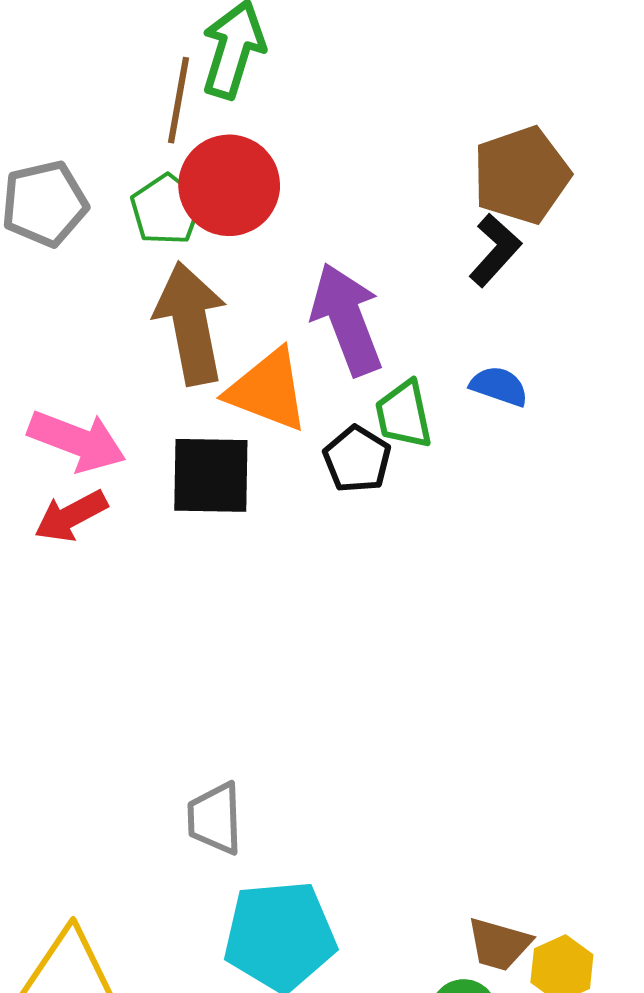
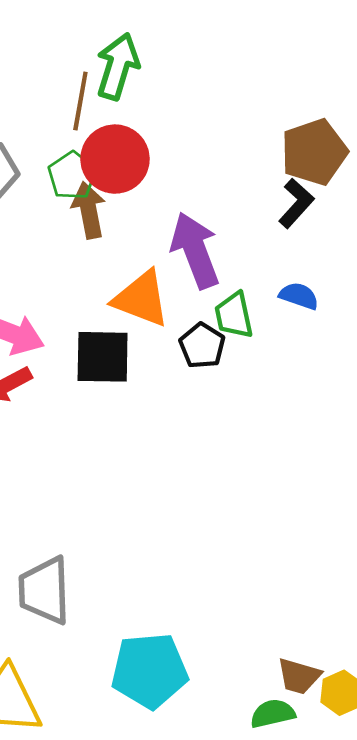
brown arrow: (191, 323) -> (89, 210), moved, size x0.7
gray trapezoid: (215, 818) -> (44, 590), moved, size x1.4

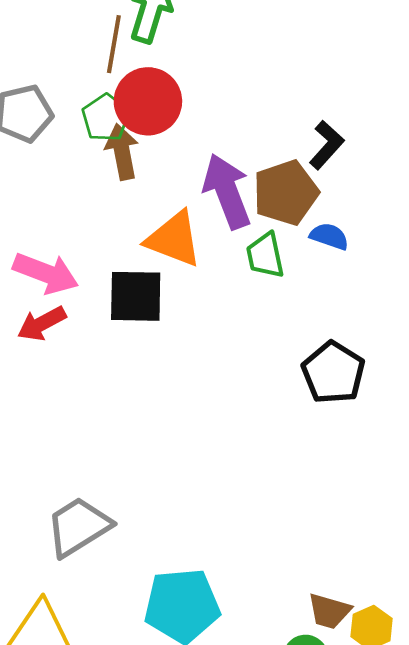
brown pentagon: (314, 152) -> (286, 193), moved
black pentagon: (202, 346) -> (333, 373), moved, size x1.4
gray trapezoid: (44, 590) -> (78, 527), turned 60

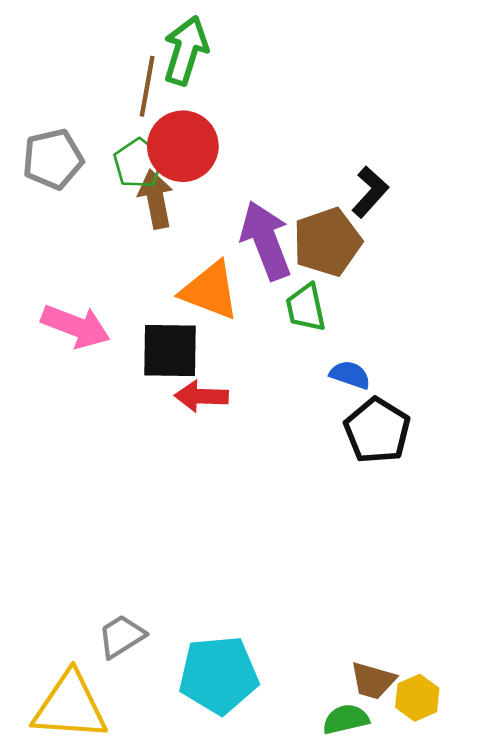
blue semicircle: (329, 236) -> (350, 375), moved
red arrow: (42, 324) -> (201, 396), moved, turned 30
gray trapezoid: (78, 527) -> (121, 636), moved, size x0.7

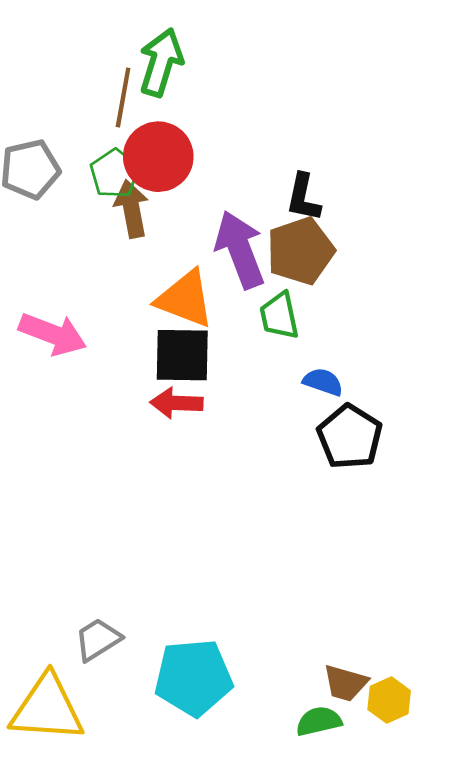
black L-shape: (370, 192) -> (303, 197), moved, turned 150
black square: (170, 351) -> (182, 355), moved

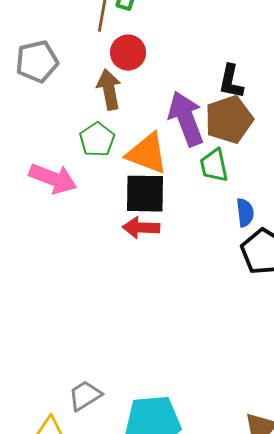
red circle: (158, 157) -> (128, 53), size x0.7
green pentagon: (115, 174) -> (97, 140), moved
blue semicircle: (323, 382) -> (245, 213), turned 64

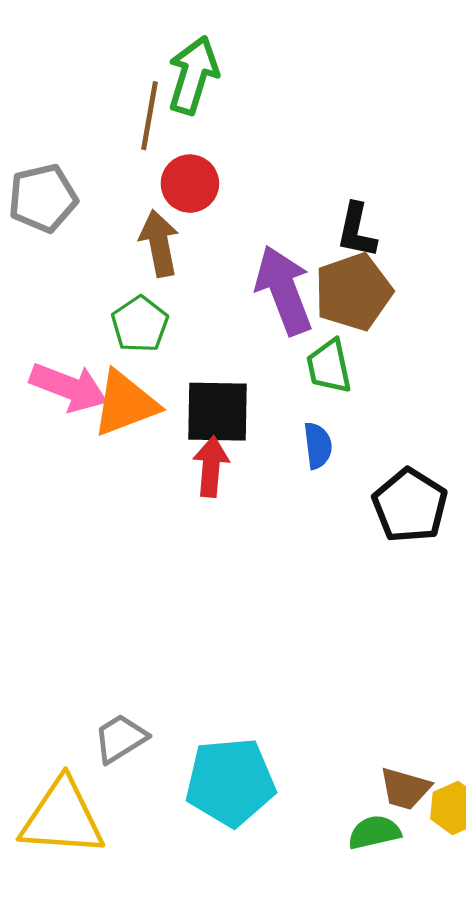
orange triangle: (147, 154) -> (125, 404), moved, turned -42
blue semicircle: (245, 213) -> (318, 446), moved
red arrow: (141, 228) -> (211, 467), turned 93

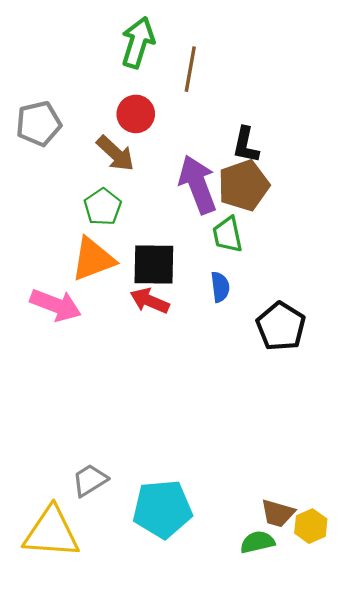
brown line: (149, 116) -> (190, 69), moved
brown arrow: (159, 243) -> (115, 153), turned 144
pink arrow: (69, 387) -> (56, 305), moved
red arrow: (211, 467) -> (150, 301), turned -72

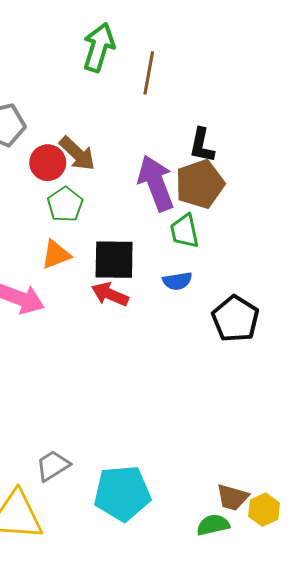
red circle: (136, 114) -> (48, 163), moved
orange triangle: (93, 259) -> (56, 255), size x0.7
blue semicircle: (220, 287) -> (177, 281), turned 88

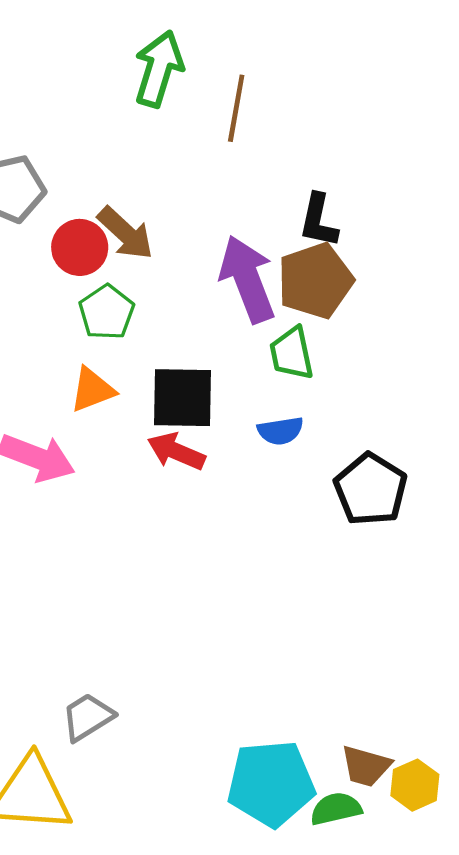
cyan pentagon: (122, 493) -> (271, 783), moved

